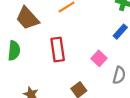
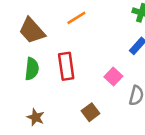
green semicircle: (14, 51) -> (32, 69), moved

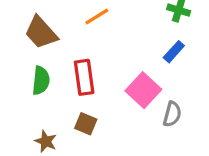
pink square: (113, 76) -> (143, 90), size x1.5
brown square: (90, 112) -> (86, 124), moved, turned -30

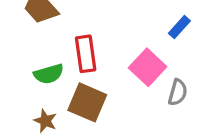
green semicircle: (41, 81) -> (49, 74), moved, turned 68
brown square: (86, 124) -> (87, 102), size x1.6

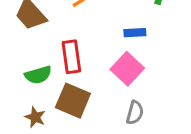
blue rectangle: (179, 27) -> (135, 33), moved, turned 45
gray semicircle: (178, 92) -> (135, 113), moved

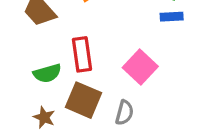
blue rectangle: (135, 33) -> (172, 17), moved
gray semicircle: (135, 113) -> (124, 113), moved

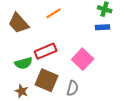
red rectangle: (82, 54) -> (46, 51), turned 75

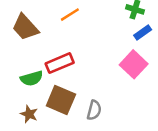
blue rectangle: (103, 27) -> (143, 32), moved, turned -32
pink square: (83, 59) -> (134, 64), moved

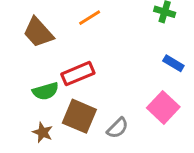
blue rectangle: (143, 32) -> (173, 63), moved, turned 66
pink square: (134, 64) -> (163, 107), moved
gray semicircle: (94, 110) -> (118, 128), turned 30

